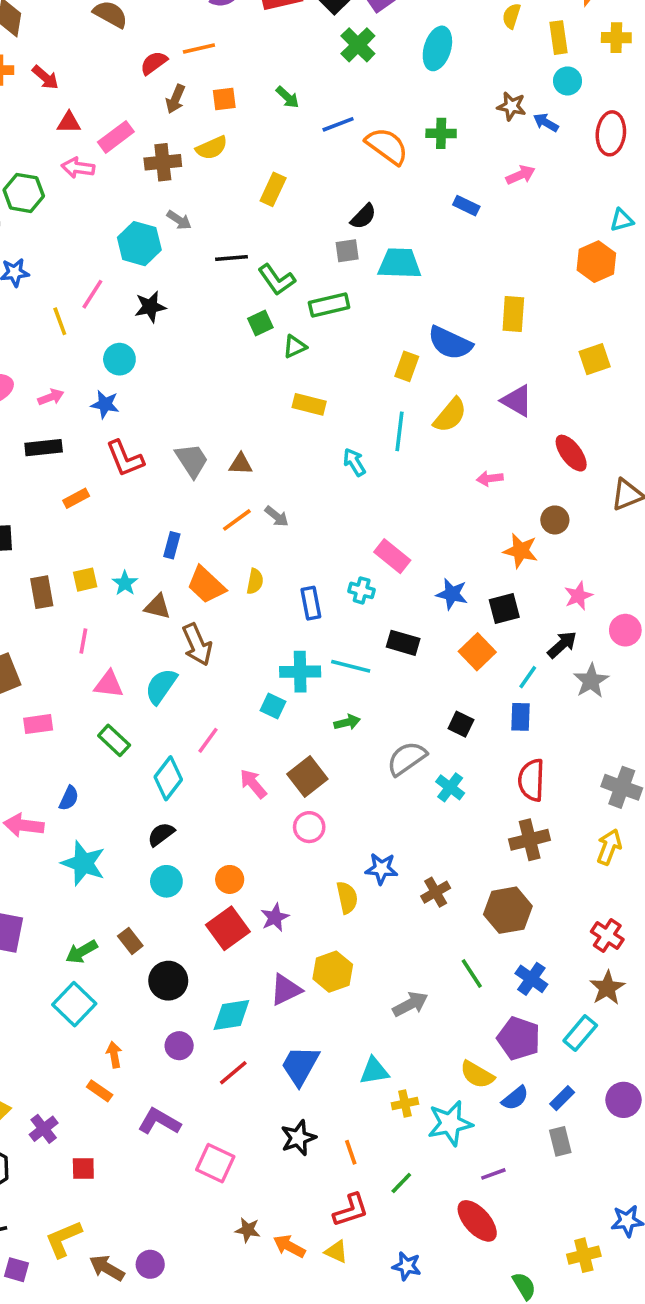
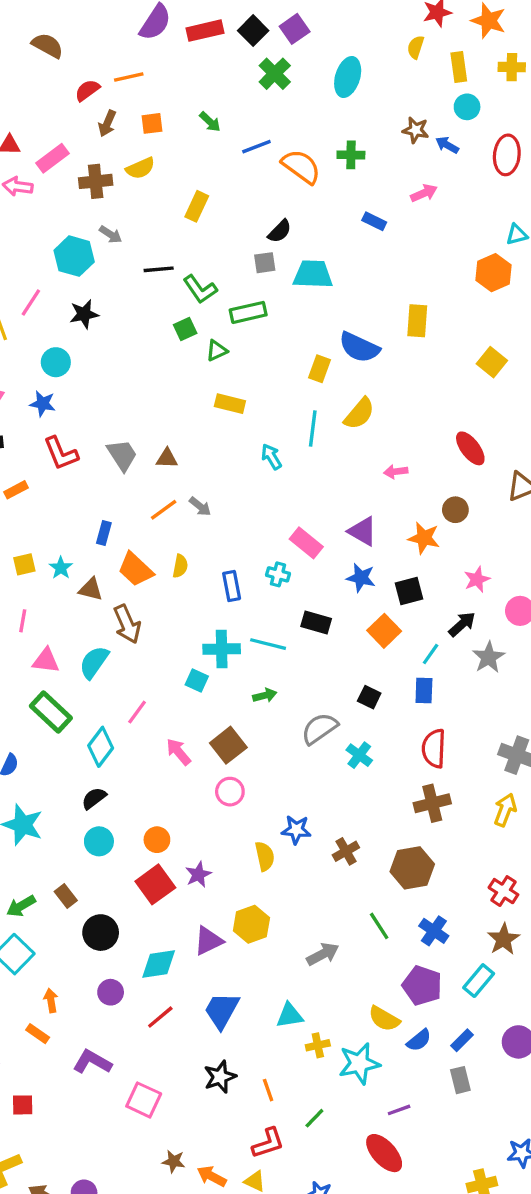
yellow square: (595, 359) -> (492, 362), turned -32
purple triangle: (517, 401) -> (363, 531), moved
green rectangle: (114, 740) -> (51, 712), size x1.4

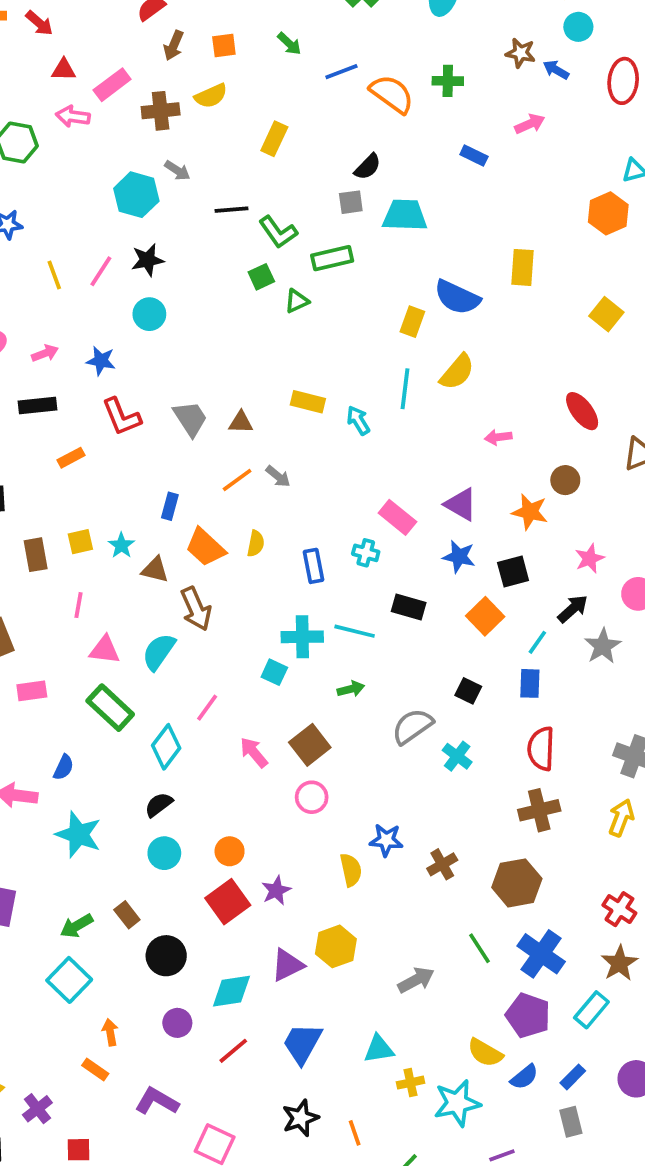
pink line: (31, 302) -> (101, 271), moved
cyan circle: (56, 362) -> (149, 314), moved
yellow rectangle: (230, 404) -> (308, 402), moved
blue cross: (434, 931) -> (541, 954), size x1.4

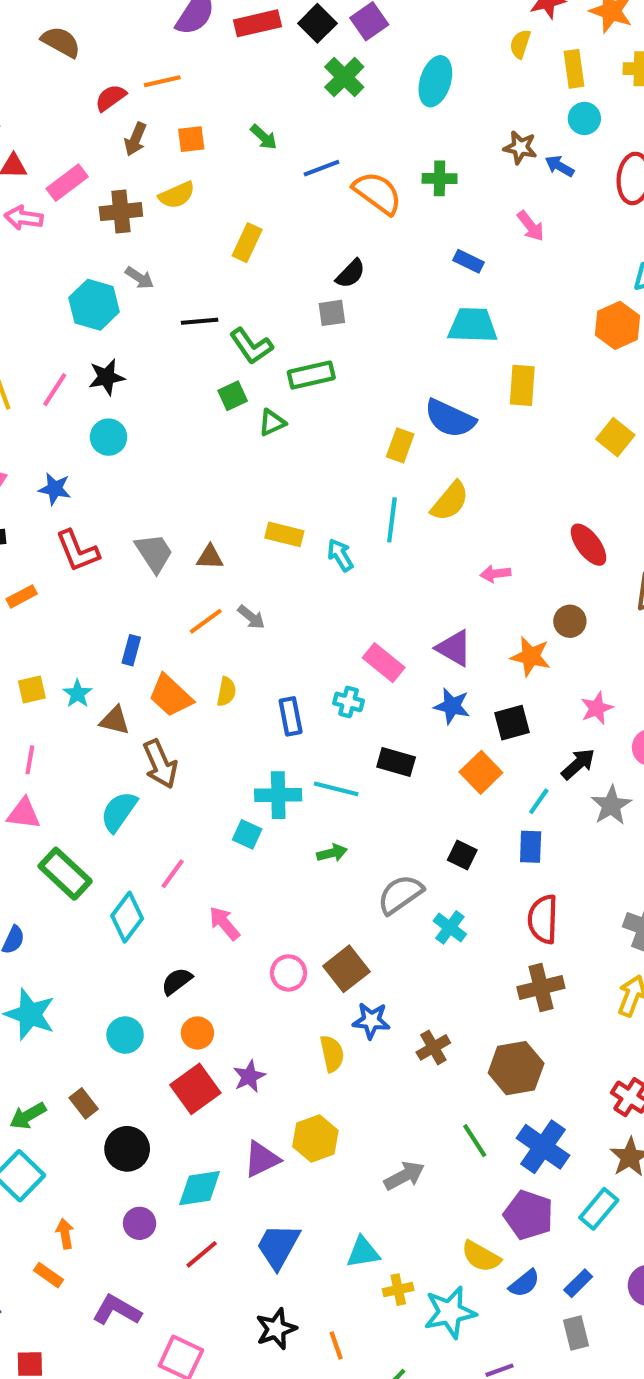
pink arrow: (530, 124) -> (531, 226), turned 76
cyan trapezoid: (405, 215) -> (473, 325), moved
pink triangle: (105, 650) -> (24, 814), moved
brown square: (310, 745) -> (346, 969), moved
black semicircle: (159, 805) -> (177, 981), moved

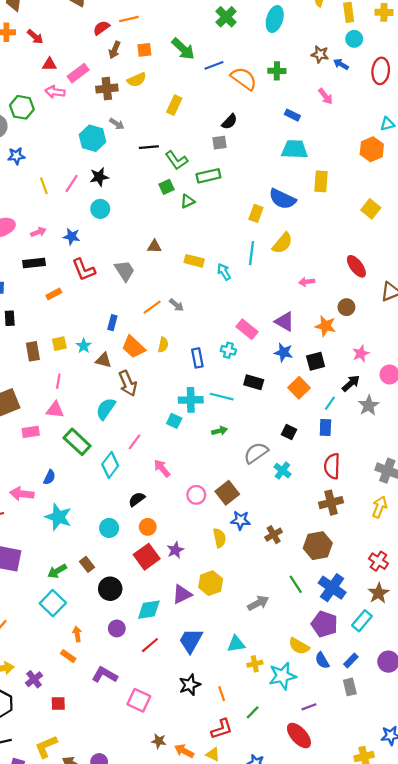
green arrow: (264, 137) -> (183, 49), size x1.6
brown triangle: (210, 557) -> (154, 246), moved
blue semicircle: (524, 1283) -> (322, 660), turned 98

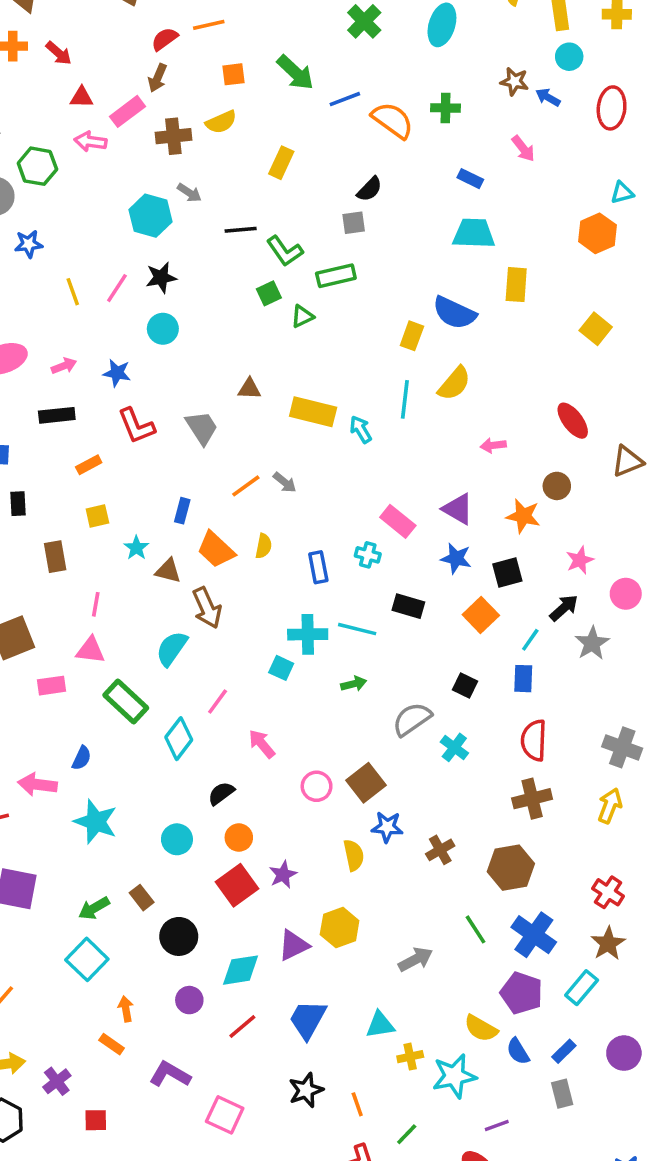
brown arrow: (115, 50) -> (158, 78), moved
yellow rectangle: (194, 261) -> (313, 412), size x1.4
yellow square: (59, 344) -> (97, 516), moved

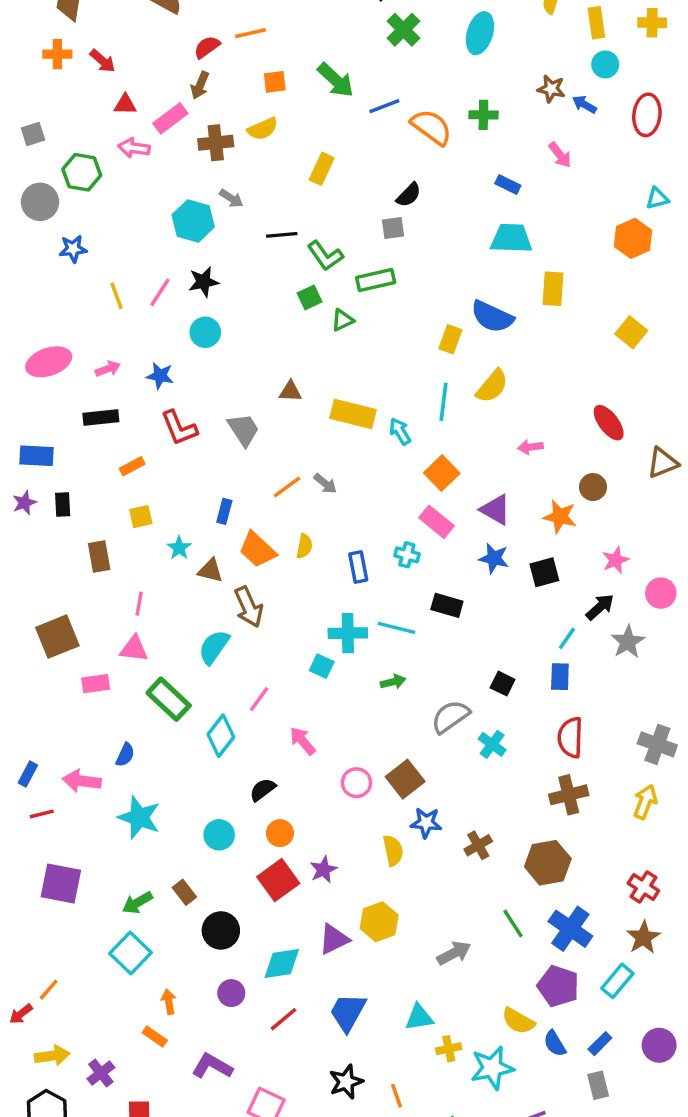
orange square: (481, 615) -> (442, 473), moved

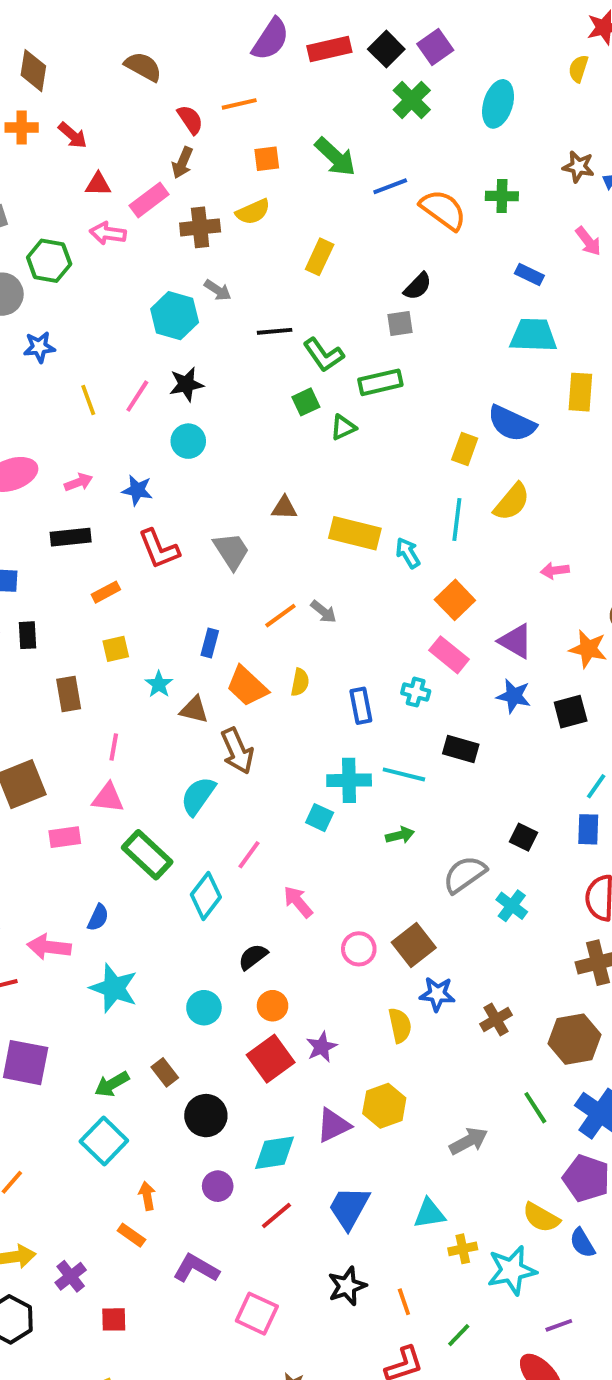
red semicircle: (207, 47) -> (190, 120), turned 92

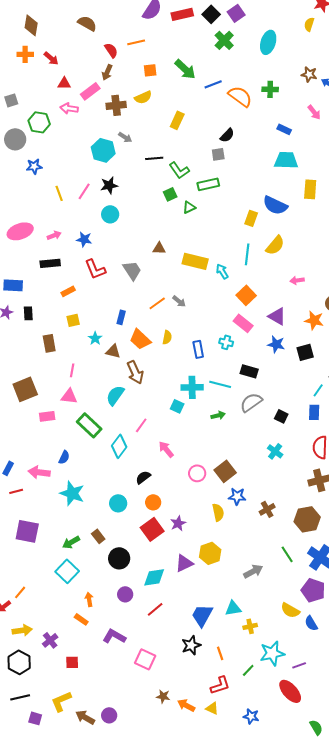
gray semicircle: (465, 874) -> (251, 402), moved
blue trapezoid: (349, 1208) -> (202, 615), moved
cyan star: (512, 1270) -> (272, 653), moved

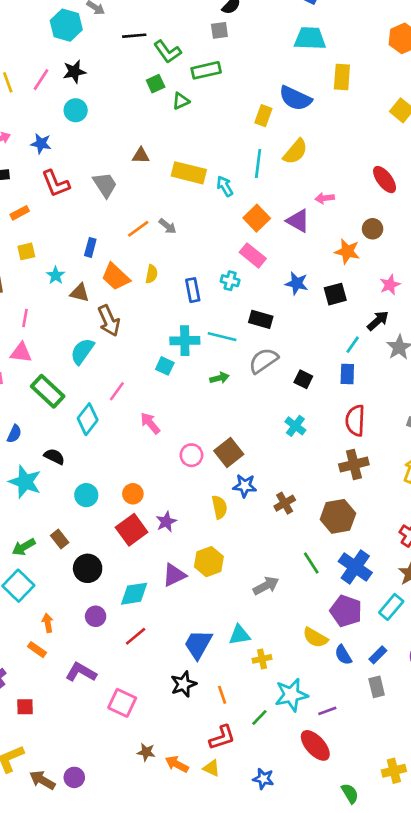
purple triangle: (277, 316) -> (298, 221), moved
black semicircle: (143, 477) -> (54, 456), moved, turned 63

